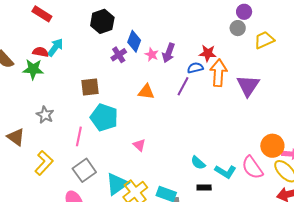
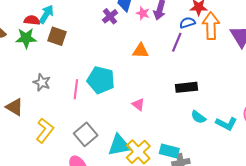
brown square: (90, 87) -> (57, 36), moved, turned 30
pink line: (79, 136) -> (76, 89), moved
cyan triangle: (117, 184) -> (119, 145), turned 30
black rectangle: (204, 188) -> (186, 87), moved, size x1.5

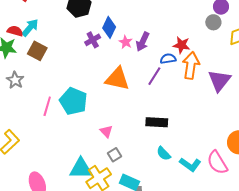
orange triangle: (141, 51) -> (117, 79), size x1.5
gray star: (42, 82) -> (15, 80), moved
gray square: (86, 134) -> (114, 155), moved, size x0.6

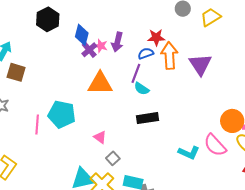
purple cross: (93, 40) -> (89, 50), moved
cyan semicircle: (164, 154) -> (142, 89), moved

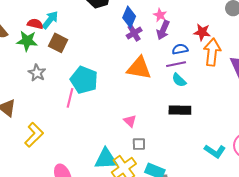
pink star: (101, 46) -> (160, 15), moved
blue semicircle: (146, 53) -> (180, 49), moved
purple line: (136, 73) -> (176, 64), turned 48
cyan pentagon: (62, 114) -> (84, 80), moved
gray square: (113, 158) -> (139, 144), turned 32

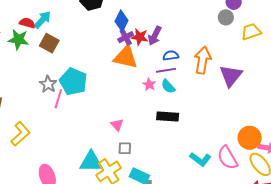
pink star: (160, 15) -> (149, 84), moved
red star: (202, 32) -> (140, 37), moved
orange triangle: (139, 68) -> (126, 57), moved
gray star: (37, 73) -> (48, 84), moved

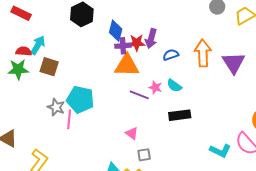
purple cross: (126, 37) -> (123, 46), turned 35
purple line: (166, 70) -> (139, 95), moved, turned 42

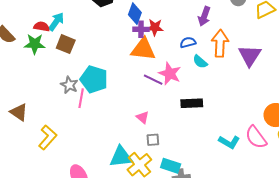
purple arrow: (151, 39) -> (204, 16), moved
cyan semicircle: (174, 86) -> (200, 62), moved
pink star: (155, 87) -> (170, 74), size x1.6

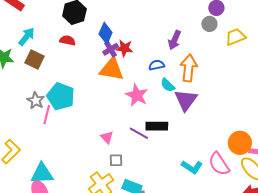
red semicircle: (42, 27) -> (68, 40), moved
purple cross: (141, 29) -> (111, 49), turned -35
purple triangle: (250, 56) -> (186, 100), moved
purple line: (153, 80) -> (139, 133), moved
cyan triangle: (121, 157) -> (42, 174), moved

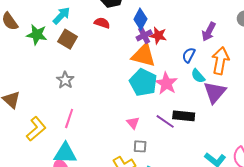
blue semicircle: (157, 65) -> (189, 55), turned -56
cyan pentagon: (61, 96) -> (143, 82), moved
pink line: (47, 114) -> (69, 119), moved

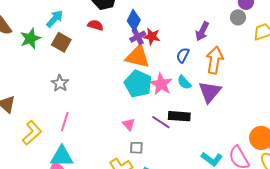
green star: (37, 35) -> (30, 38), turned -30
cyan semicircle: (198, 76) -> (184, 82), moved

